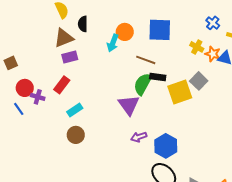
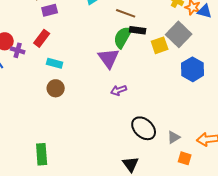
gray square: (199, 81) -> (179, 34), size x1.4
yellow square: (180, 92) -> (160, 45), size x0.7
cyan rectangle: (75, 110) -> (55, 63), turned 49
blue hexagon: (166, 146) -> (193, 69), moved

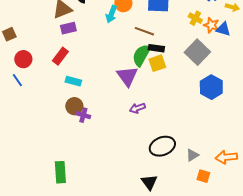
yellow square: (160, 45) -> (157, 63), moved
purple cross: (18, 50) -> (83, 115), moved
black ellipse: (144, 128) -> (162, 146), turned -65

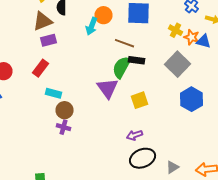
yellow square: (157, 63) -> (140, 100), moved
brown circle: (74, 106) -> (64, 110), moved
purple arrow: (137, 108) -> (134, 135), moved

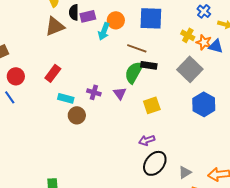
purple rectangle: (48, 40) -> (88, 16), moved
purple triangle: (108, 88) -> (120, 93), size x0.6
purple cross: (64, 127) -> (94, 92), moved
black ellipse: (142, 158) -> (155, 163), turned -30

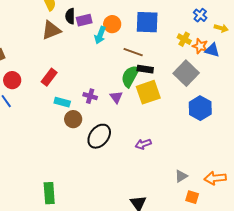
yellow square: (152, 105) -> (148, 92), moved, size x1.4
black ellipse: (155, 163) -> (99, 136), moved

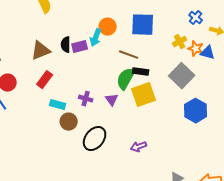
black semicircle: (70, 16) -> (66, 45), moved
purple rectangle: (84, 20) -> (80, 47), moved
brown triangle: (51, 30) -> (41, 51), moved
yellow cross: (184, 39) -> (180, 42), turned 32

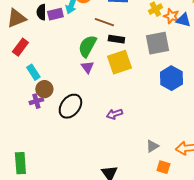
gray square: (182, 76) -> (157, 43), turned 35
green semicircle: (126, 79) -> (87, 46), moved
purple cross: (86, 99) -> (36, 101), moved, turned -32
cyan rectangle: (58, 105) -> (33, 72), turned 42

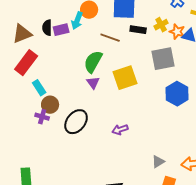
black rectangle: (116, 39) -> (138, 30), moved
red rectangle: (20, 47) -> (26, 63), size x1.4
purple cross: (36, 101) -> (42, 117), turned 32

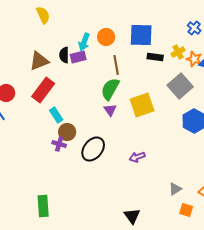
cyan arrow: (77, 21) -> (84, 42), moved
brown line: (110, 38) -> (116, 65), moved, turned 60
gray square: (163, 59) -> (180, 86), turned -30

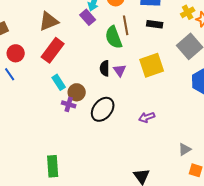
black semicircle: (64, 55) -> (105, 68), moved
purple rectangle: (78, 57) -> (88, 17), turned 63
black rectangle: (155, 57) -> (155, 24), moved
green semicircle: (110, 89) -> (114, 37), moved, turned -50
cyan rectangle: (56, 115) -> (59, 82), moved

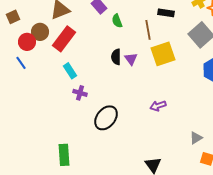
brown line: (126, 25) -> (148, 30), moved
green semicircle: (114, 37) -> (117, 21), moved, size x0.6
brown circle: (77, 92) -> (40, 32), moved
black ellipse: (103, 109) -> (106, 118), moved

